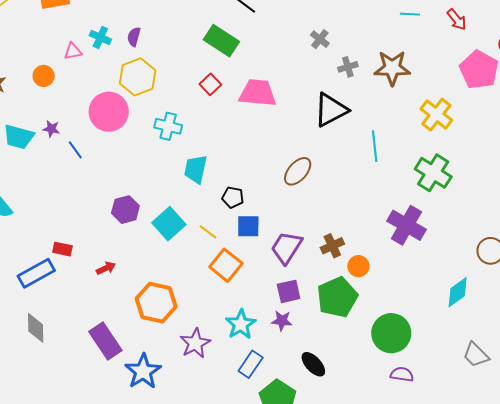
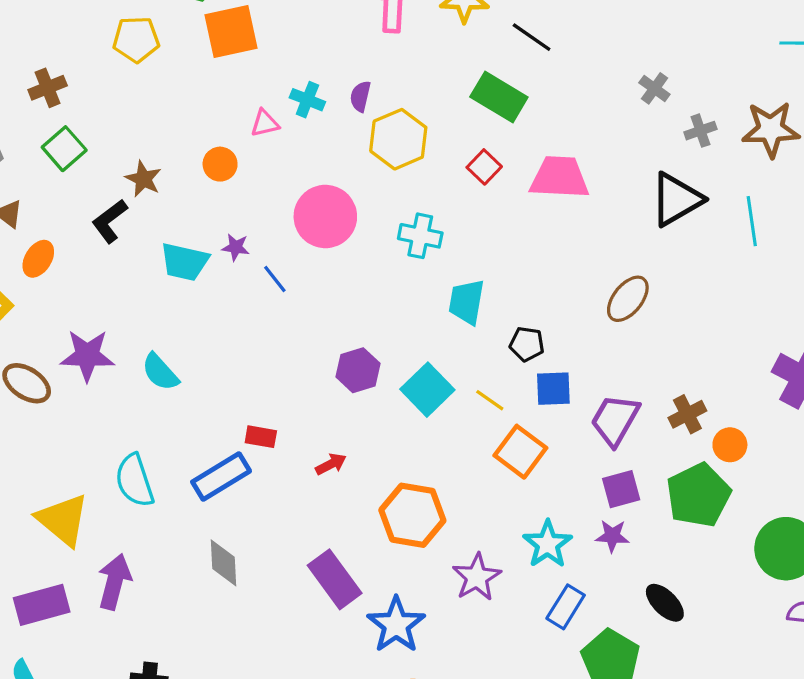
yellow hexagon: (138, 77) -> (398, 139), moved
cyan line: (375, 146) -> (752, 221), moved

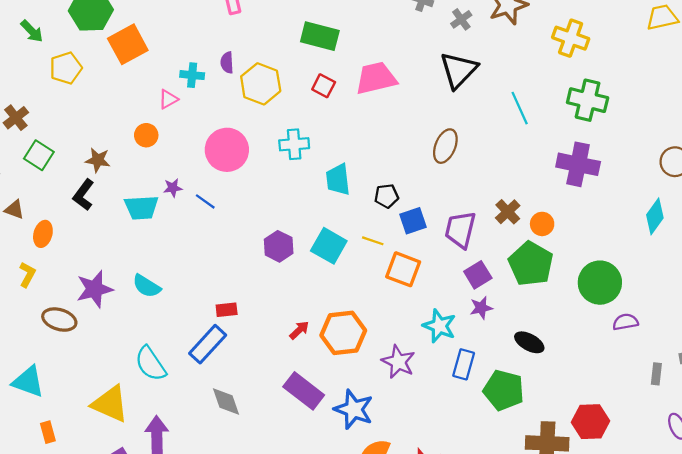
cyan line: (752, 221) -> (520, 108), moved
red arrow: (331, 464) -> (299, 330), moved

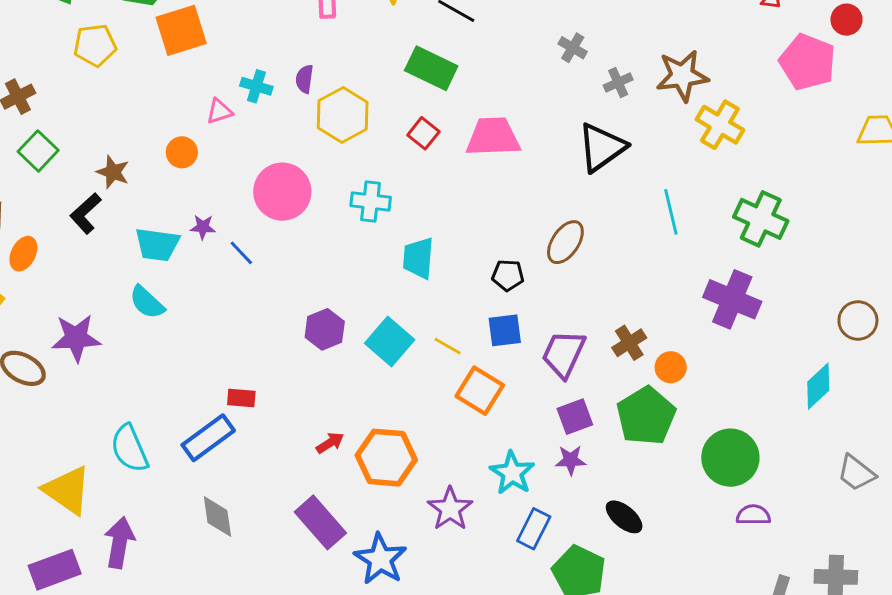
yellow cross: (571, 38) -> (720, 125), moved
black pentagon: (387, 196) -> (508, 275), moved
cyan semicircle: (147, 286) -> (147, 302), moved

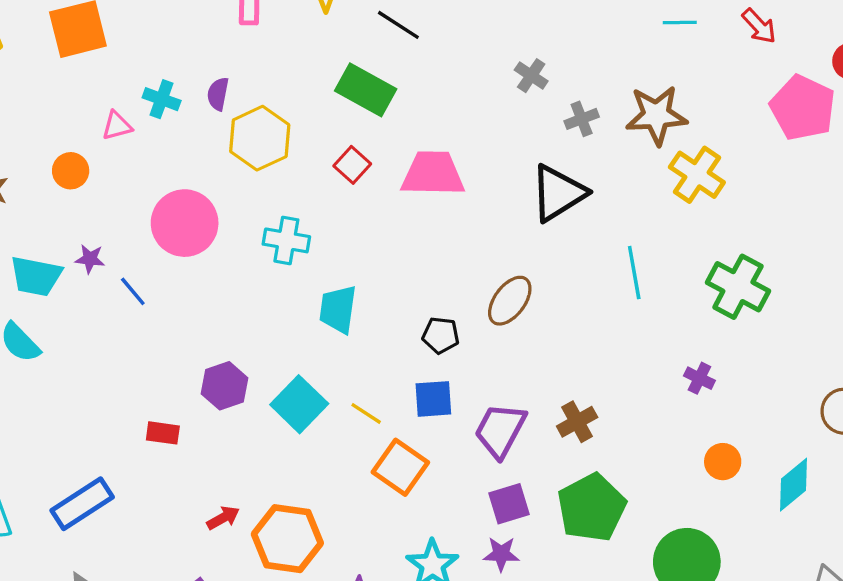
purple cross: (732, 299) -> (699, 378), size x0.5
orange circle: (671, 367) -> (723, 462), moved
red rectangle: (241, 398) -> (163, 433), moved

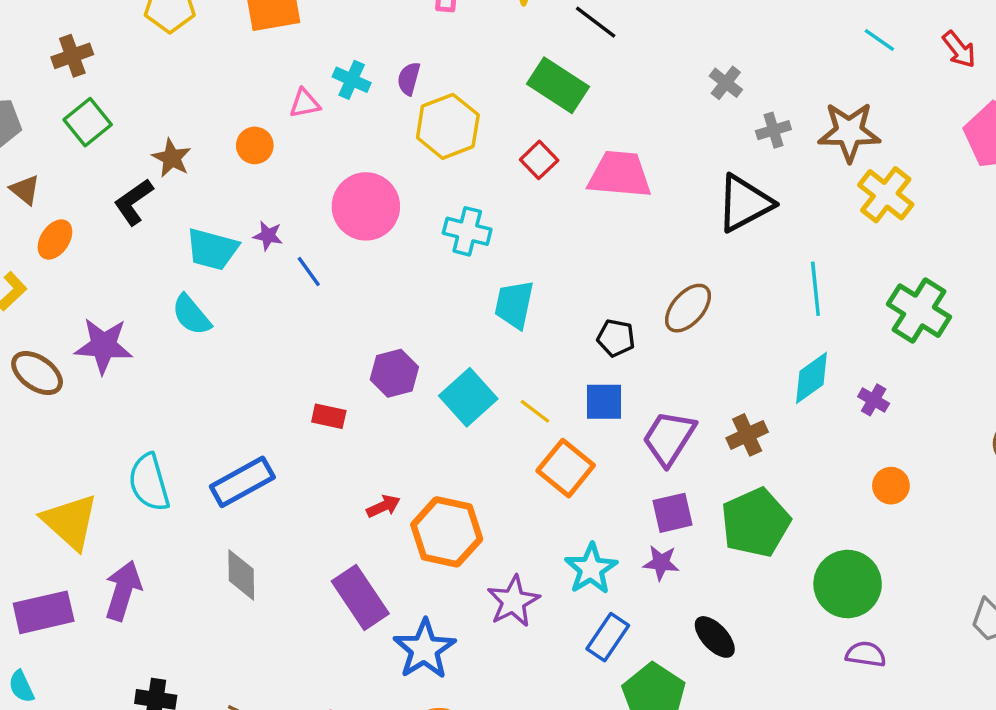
cyan line: (680, 22) -> (879, 40), turned 32
cyan diamond: (793, 485) -> (811, 378), moved

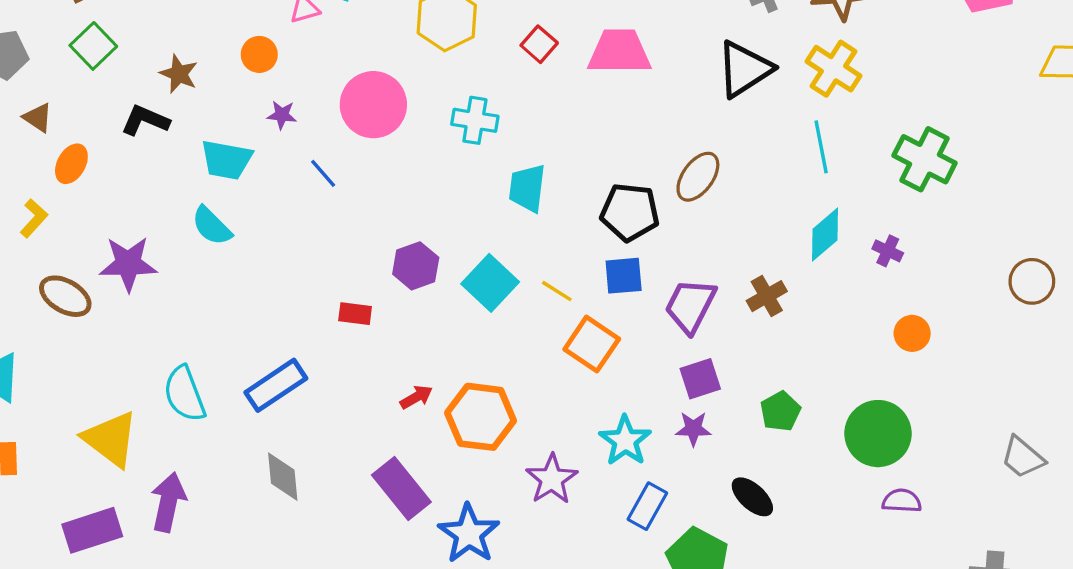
yellow cross: (886, 195) -> (834, 69), moved
black L-shape: (133, 202) -> (145, 120), turned 63
purple star: (268, 236) -> (282, 115), moved
black pentagon: (616, 338) -> (630, 212), size x1.6
green pentagon: (756, 523) -> (780, 411), moved, size x0.6

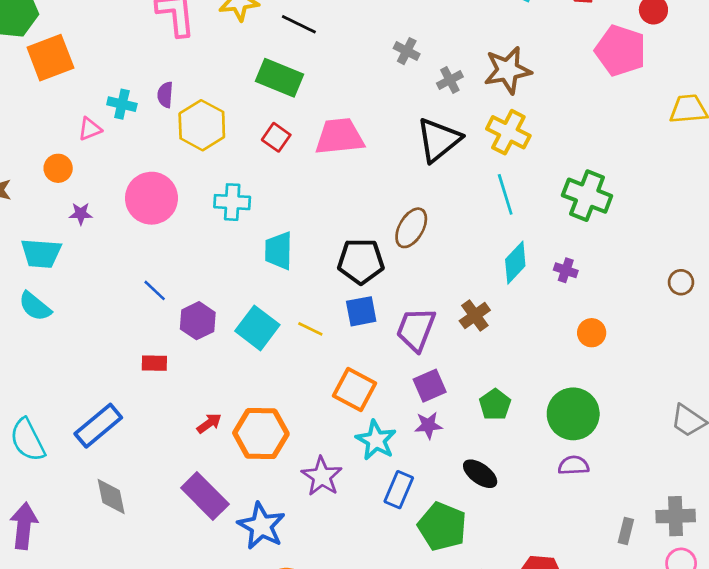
blue line: (323, 173) -> (155, 290), moved
brown circle: (1032, 281) -> (681, 282), size x0.7
orange square: (592, 344) -> (355, 389), moved
purple semicircle: (902, 501) -> (574, 465), moved

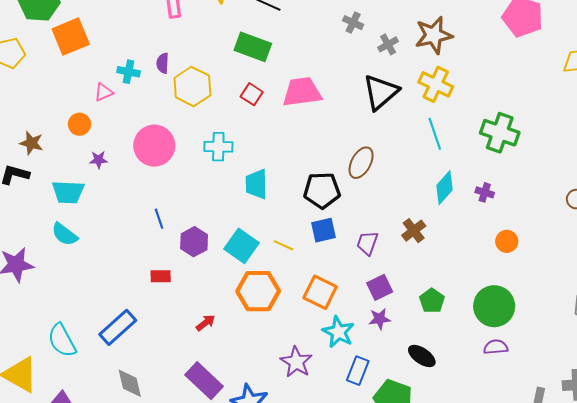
blue line: (155, 290) -> (159, 219), turned 30
purple trapezoid: (416, 329) -> (367, 243), size x0.7
orange hexagon: (261, 433) -> (258, 291), moved

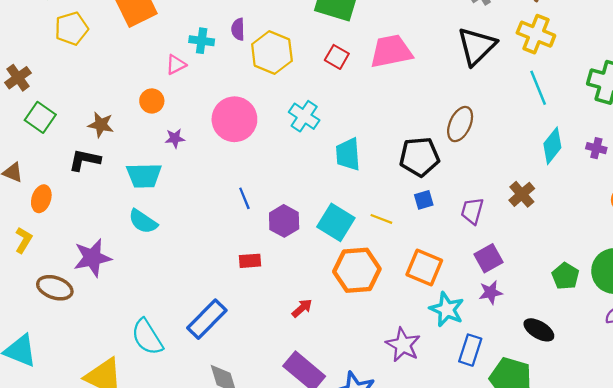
cyan cross: (218, 147) -> (304, 116), turned 36
blue square: (323, 230) -> (424, 200), size x0.7
green pentagon: (432, 301) -> (565, 276), moved

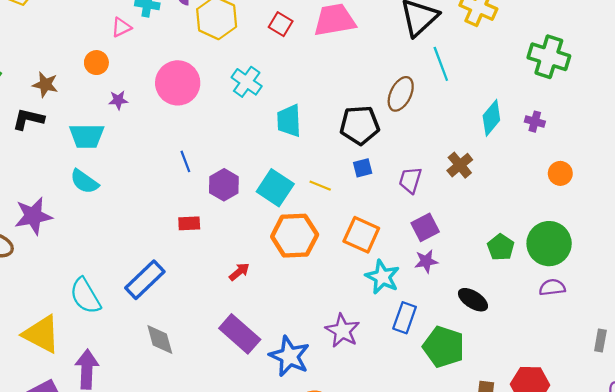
cyan line: (538, 88) -> (441, 64), moved
purple star: (403, 345) -> (342, 331), moved

